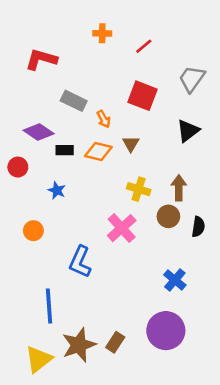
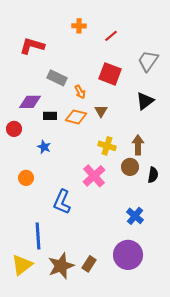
purple diamond: (39, 132) -> (30, 102), turned -35
yellow triangle: (39, 359) -> (22, 265), moved

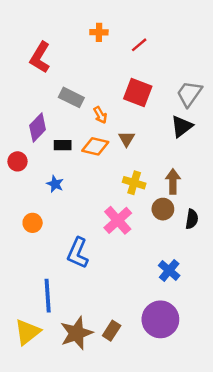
red L-shape: (32, 46) -> (40, 57), turned -75
gray trapezoid: (148, 61) -> (189, 94), moved
purple diamond: (30, 102) -> (38, 128), turned -45

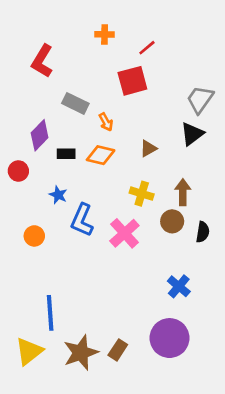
red square: (138, 92) -> (132, 81), moved, turned -36
brown triangle: (127, 139) -> (148, 148), moved, turned 30
blue L-shape: (78, 253) -> (82, 220), moved

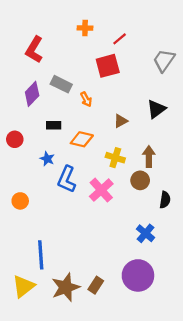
gray trapezoid: (200, 99) -> (164, 60), moved
purple diamond: (40, 135) -> (32, 94), moved
orange diamond: (101, 155) -> (82, 139), moved
black semicircle: (203, 232) -> (165, 200), moved
orange circle: (34, 236) -> (20, 201), moved

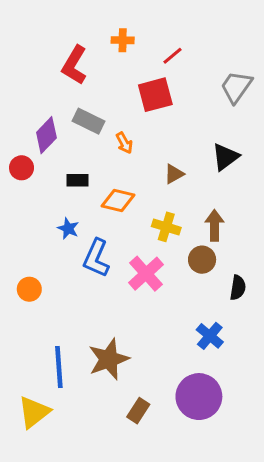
red L-shape: (34, 50) -> (74, 65), moved
red circle: (15, 139) -> (22, 168), moved
brown star: (66, 287) -> (109, 359), moved

